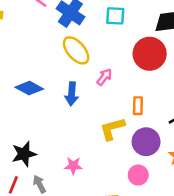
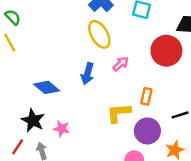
blue diamond: (29, 88) -> (47, 87), moved
black star: (24, 154) -> (33, 120), turned 30
pink star: (73, 166) -> (62, 129), moved

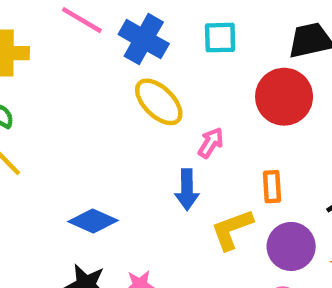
blue arrow: (87, 74) -> (187, 190), moved

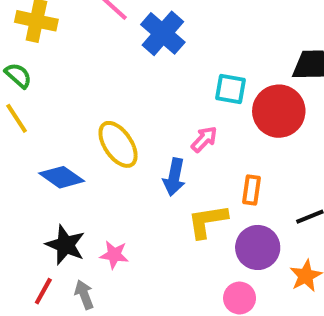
cyan square: (220, 38) -> (230, 89), moved
yellow ellipse: (159, 102) -> (118, 144), moved
blue diamond: (93, 221) -> (62, 177), moved

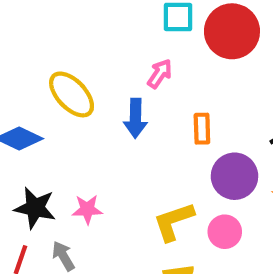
orange rectangle: (251, 190) -> (202, 129), moved
yellow L-shape: (207, 221) -> (173, 221), moved

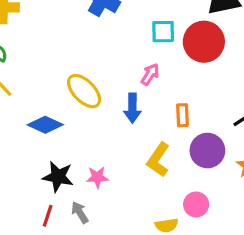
yellow L-shape: (173, 221) -> (158, 160), moved, turned -36
pink circle: (225, 232) -> (196, 204), moved

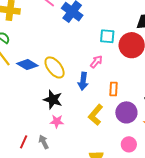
blue diamond: (45, 125) -> (27, 65), moved
black star: (58, 177) -> (53, 100), moved
pink circle: (196, 204) -> (129, 144), moved

